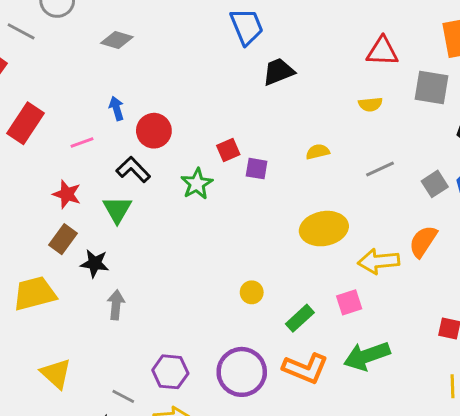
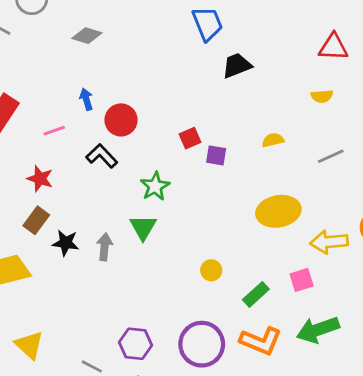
green star: (197, 184) -> (155, 186), moved
green triangle: (117, 209) -> (143, 227), moved
gray arrow: (116, 305) -> (105, 247), moved

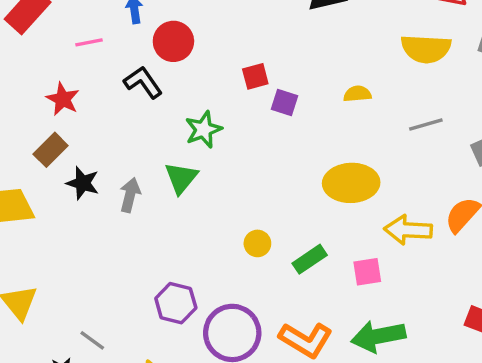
yellow semicircle: (322, 96) -> (426, 49), size x1.8
green rectangle: (256, 294) -> (310, 259), moved
purple hexagon: (135, 344) -> (176, 303), moved

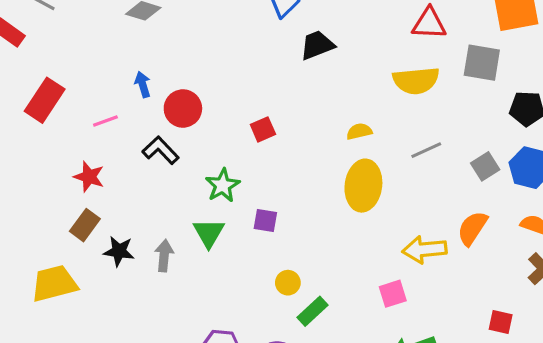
purple square: (284, 103) -> (265, 220), moved
yellow ellipse: (351, 183) -> (363, 186), moved, turned -72
green rectangle: (310, 259) -> (313, 311), moved

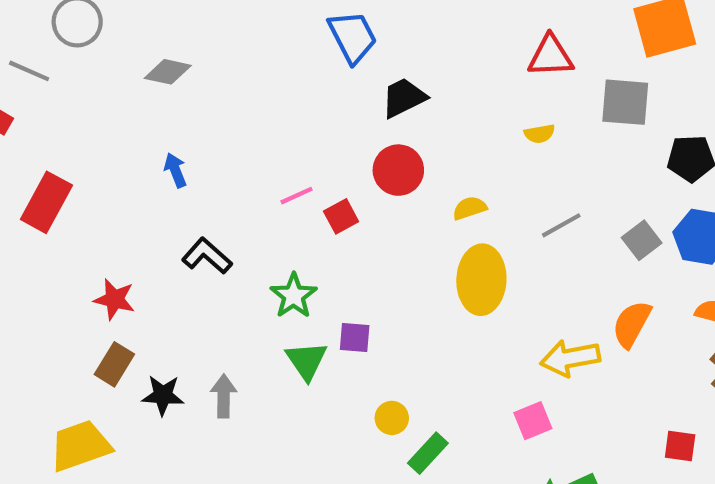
yellow semicircle: (416, 81) -> (540, 134), size x0.5
red circle: (183, 108) -> (398, 170), moved
pink line: (105, 121) -> (296, 196), moved
green triangle: (209, 233) -> (306, 361), moved

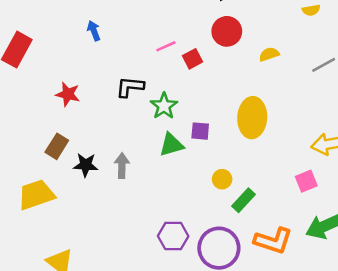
black L-shape: (207, 256) -> (130, 87), moved, turned -36
yellow ellipse: (481, 280) -> (252, 118), moved
red star: (114, 299) -> (68, 94), moved
green triangle: (306, 361) -> (171, 145), turned 48

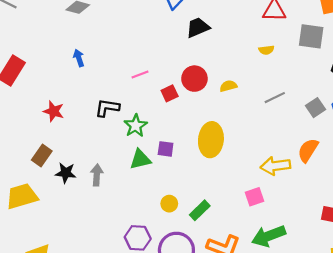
red circle: (227, 31) -> (194, 79), moved
red square: (192, 59) -> (170, 93), moved
yellow circle: (222, 179) -> (169, 204), moved

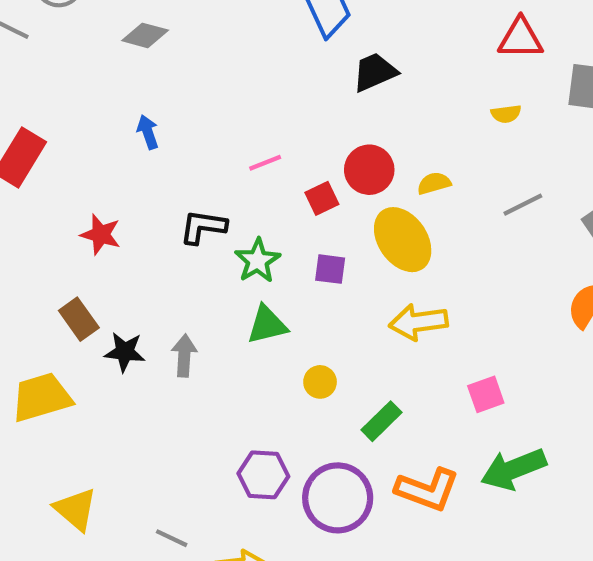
yellow ellipse: (211, 140) -> (403, 240), moved, turned -40
purple square: (166, 149) -> (330, 269), moved
brown rectangle: (42, 156) -> (79, 319), turned -70
yellow arrow: (275, 166) -> (418, 322), moved
yellow circle: (169, 204) -> (320, 382), moved

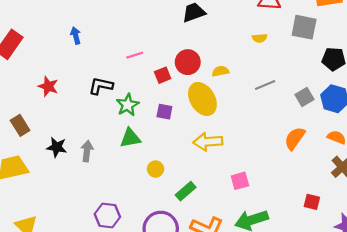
brown rectangle: (79, 319) -> (20, 125), moved
purple hexagon: (263, 475) -> (107, 216), moved

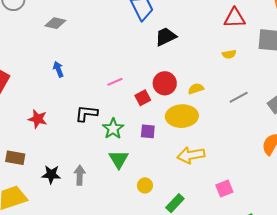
yellow ellipse: (202, 99) -> (182, 116), turned -56
brown rectangle: (20, 125) -> (15, 158), turned -42
green triangle: (130, 138) -> (119, 159), turned -45

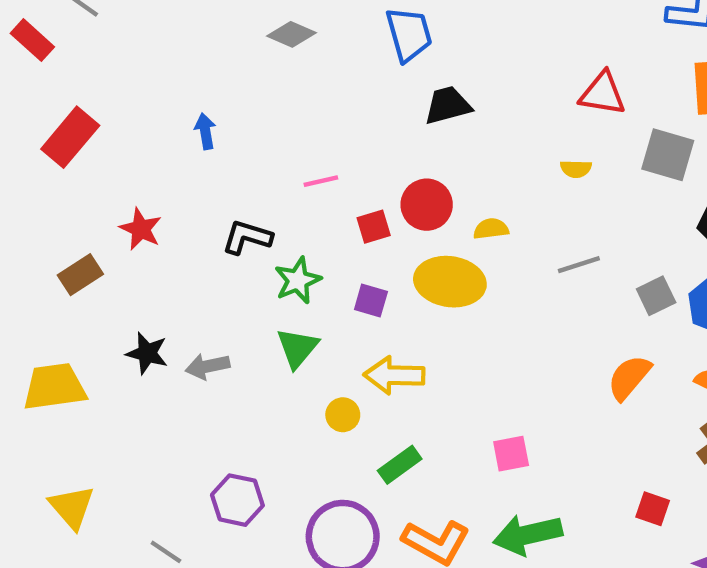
gray diamond: (55, 23) -> (291, 34), moved
yellow arrow: (191, 155) -> (394, 375), moved
brown rectangle: (15, 158) -> (80, 275), moved, turned -54
gray arrow: (80, 175) -> (208, 366), turned -114

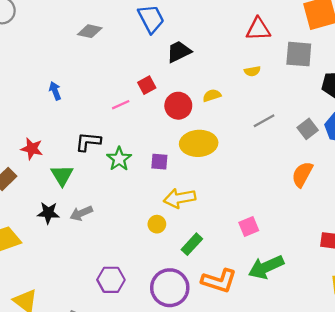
red square: (374, 227) -> (147, 85), moved
yellow semicircle: (491, 229) -> (212, 95), moved
green triangle: (297, 348) -> (62, 175), moved

